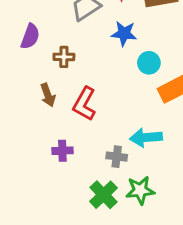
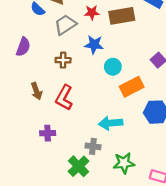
brown cross: (64, 57) -> (63, 60), moved
gray cross: (117, 157) -> (93, 146), moved
green star: (140, 190) -> (124, 163), moved

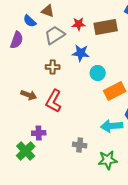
purple semicircle: (23, 47) -> (17, 40), moved
brown arrow: (37, 91) -> (29, 95), turned -49
cyan arrow: (111, 123) -> (112, 126), moved
green cross: (79, 166) -> (26, 151), moved

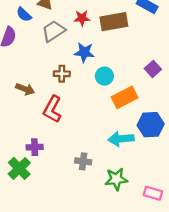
brown cross: (53, 67) -> (62, 74), moved
brown arrow: (29, 95) -> (25, 89), moved

